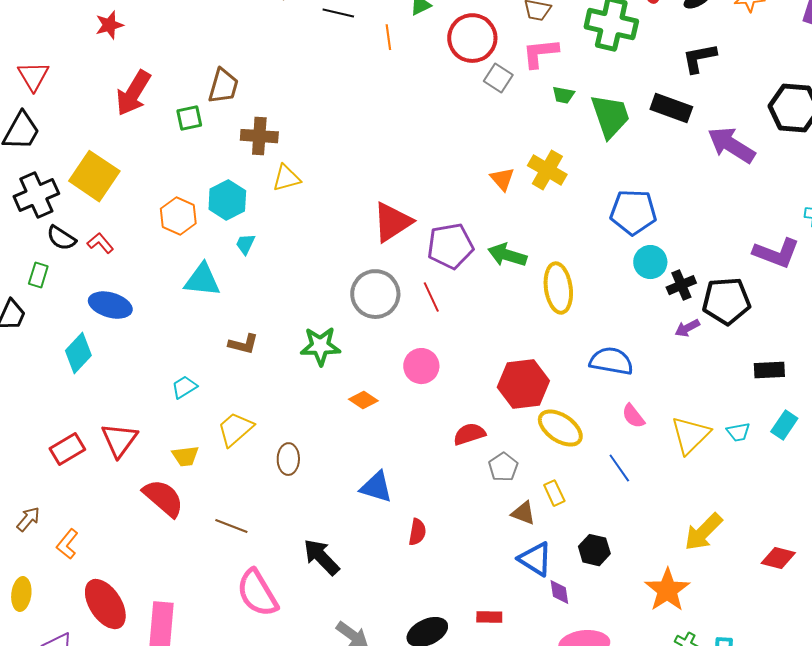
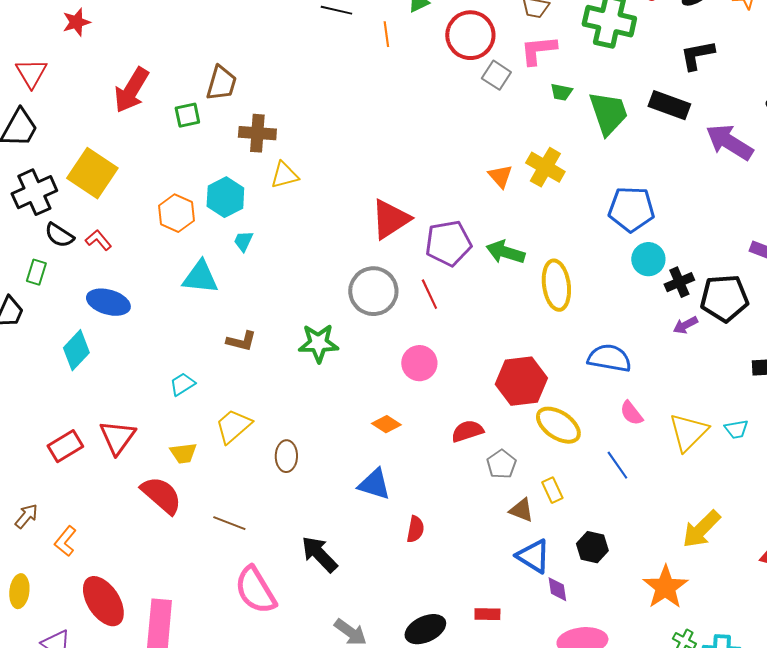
red star: (109, 25) -> (76, 22), moved
orange diamond: (363, 400) -> (386, 424), moved

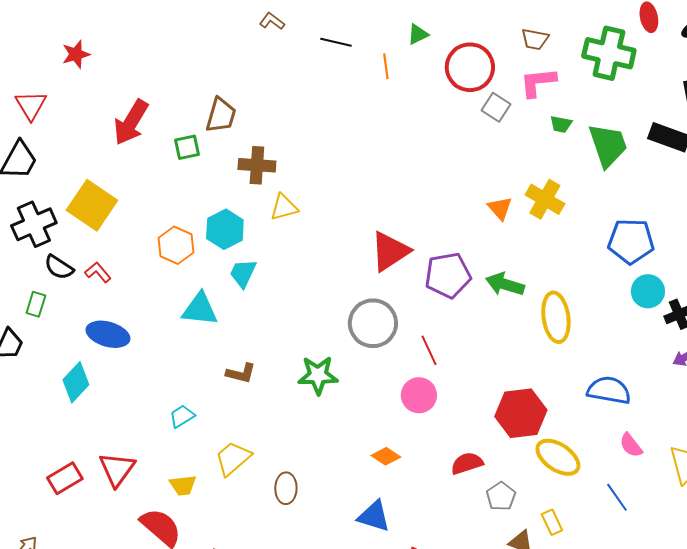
cyan trapezoid: (243, 241) -> (243, 273), size x1.4
red line: (429, 294) -> (429, 350), moved

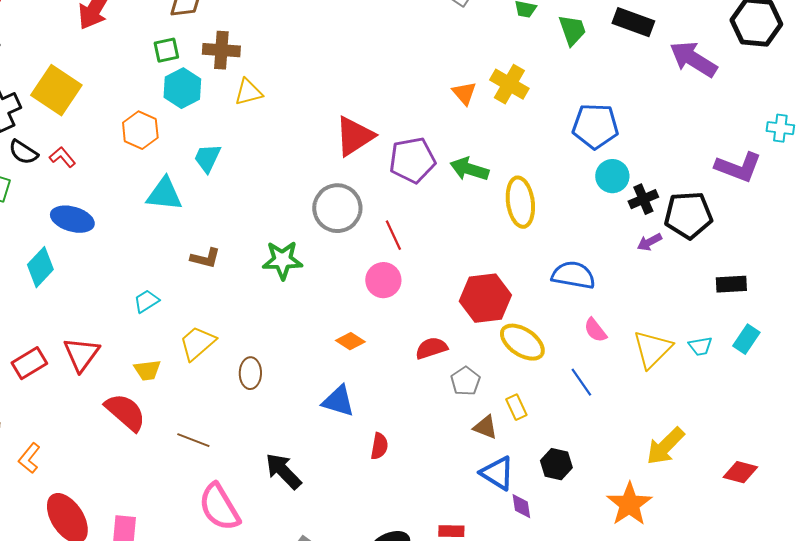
green trapezoid: (608, 145) -> (572, 30), size x0.7
green square: (187, 147) -> (166, 50), moved
cyan hexagon: (225, 229) -> (182, 88), moved

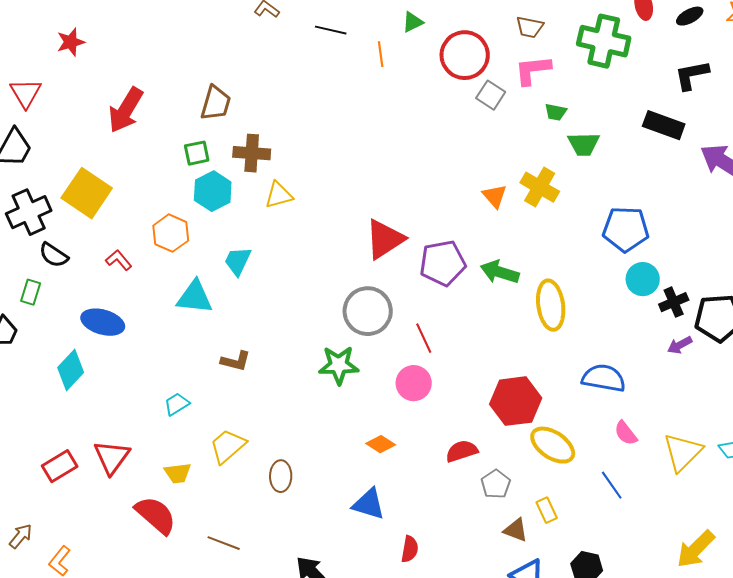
green trapezoid: (572, 30) -> (584, 144), moved, turned 108
red L-shape: (62, 157) -> (119, 260), moved
green star: (282, 260) -> (339, 365), moved

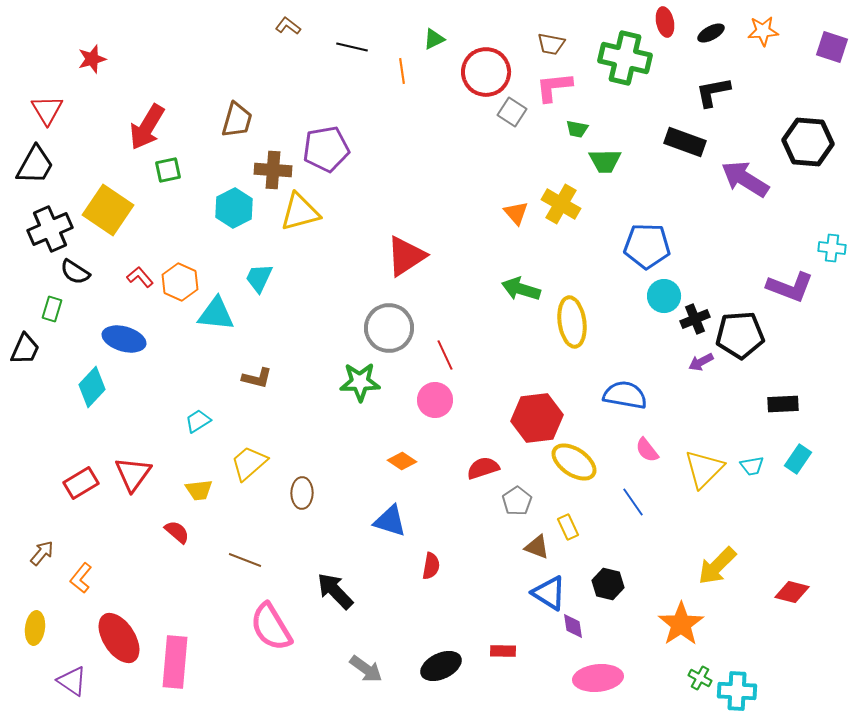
green square: (197, 153) -> (168, 170), moved
yellow triangle: (279, 195) -> (300, 212), size x1.4
orange hexagon: (171, 233) -> (180, 282), moved
purple pentagon: (443, 263) -> (326, 149), moved
red semicircle: (156, 515) -> (177, 532), size x0.6

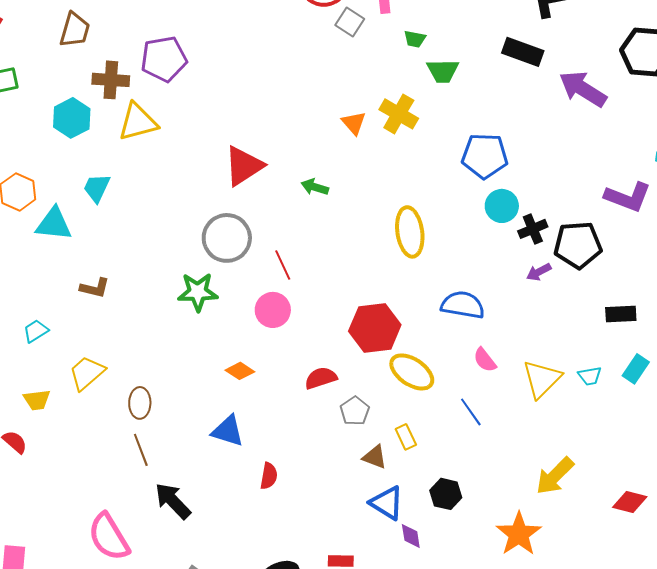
green arrow: (521, 289) -> (315, 187), moved, size x0.7
brown line: (245, 560) -> (141, 450), moved, turned 48

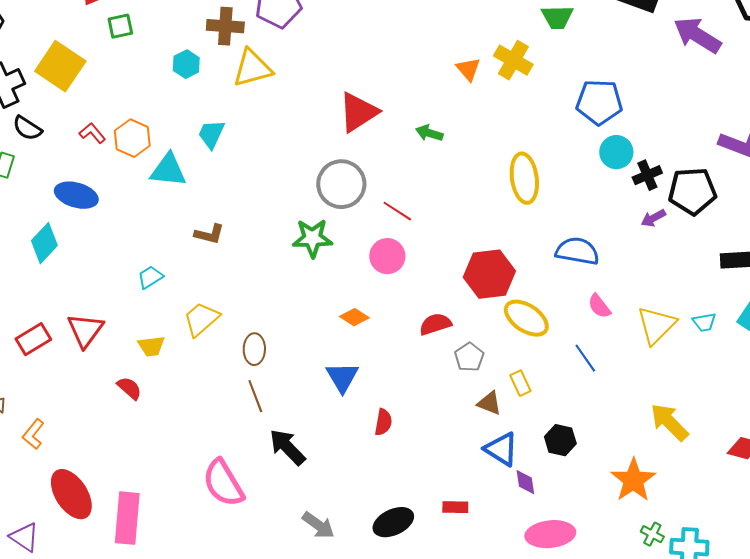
cyan hexagon: (72, 118) -> (186, 64), size x0.7
red line: (283, 265) -> (397, 211), turned -32
blue triangle: (228, 431) -> (342, 377), turned 42
yellow arrow: (555, 476) -> (669, 422), turned 90

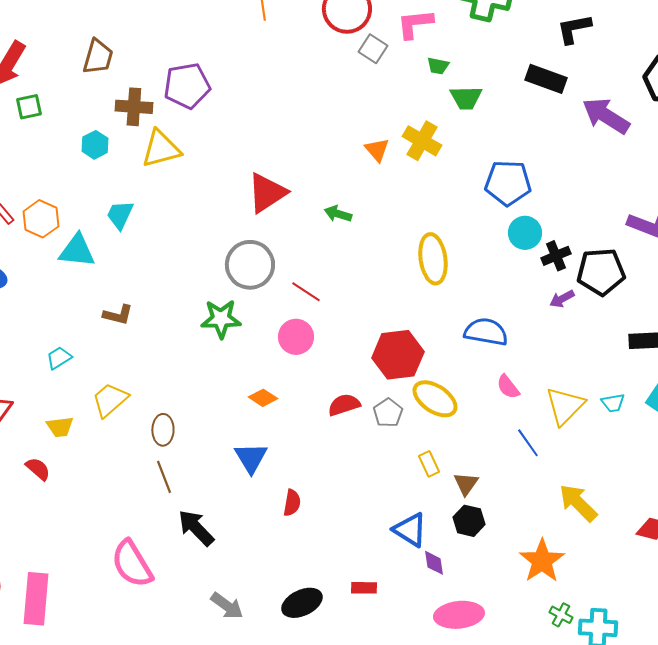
gray pentagon: (469, 357) -> (388, 413), moved
blue line: (585, 358) -> (528, 443), moved
brown triangle: (489, 403) -> (466, 484), moved, turned 44

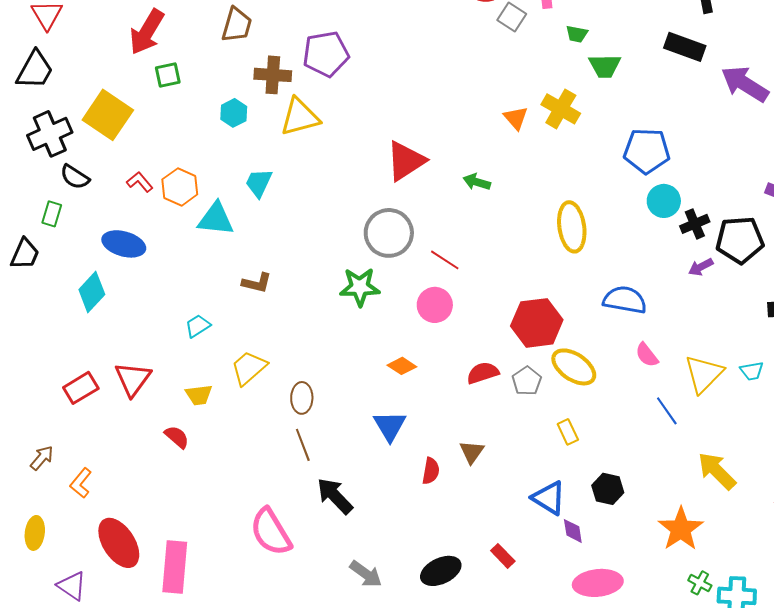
brown triangle: (466, 484) -> (472, 452), moved
red rectangle: (364, 588) -> (503, 556), turned 45

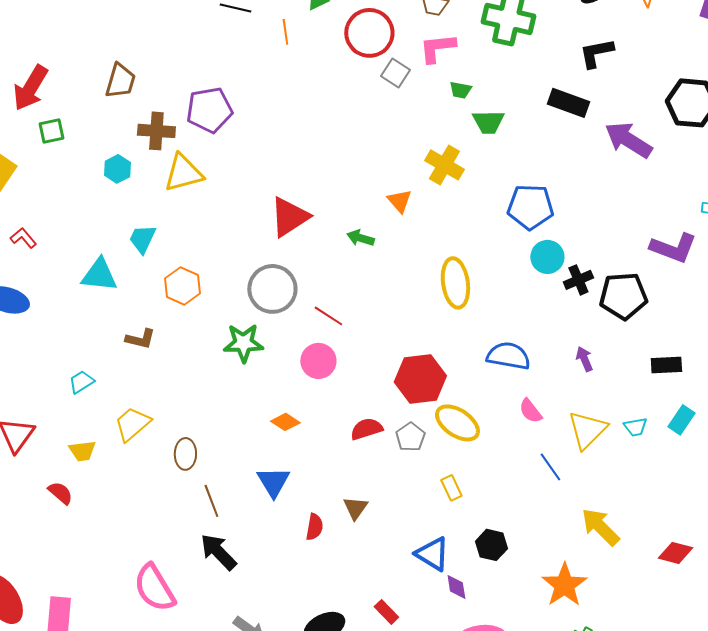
orange triangle: (516, 118) -> (399, 201), moved
orange hexagon: (180, 187) -> (182, 286), moved
purple arrow: (701, 267) -> (584, 359), moved, turned 95
brown line: (303, 445) -> (211, 501), moved

